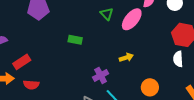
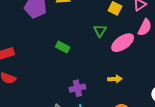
yellow arrow: (126, 58) -> (115, 79), moved

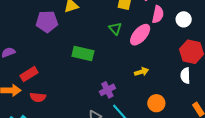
green rectangle: (63, 47) -> (83, 54), size x1.5

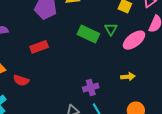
green rectangle: (83, 54) -> (88, 34), moved
red rectangle: (29, 74) -> (39, 47), moved

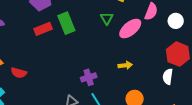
green rectangle: (88, 34) -> (66, 23), moved, turned 45
red rectangle: (39, 47) -> (43, 29), moved

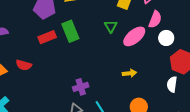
white circle: (176, 21) -> (166, 38), moved
red semicircle: (19, 73) -> (24, 65), moved
purple cross: (89, 77) -> (81, 87), moved

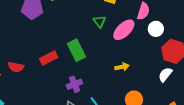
green rectangle: (70, 31) -> (76, 50), moved
red rectangle: (47, 37) -> (49, 58), moved
white semicircle: (172, 84) -> (165, 75), turned 35

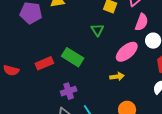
pink ellipse: (124, 30) -> (127, 52), moved
green rectangle: (76, 50) -> (73, 57), turned -35

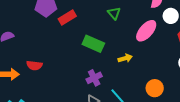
red rectangle: (44, 63) -> (67, 17), moved
yellow arrow: (117, 76) -> (125, 58), moved

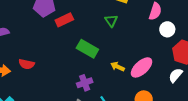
pink ellipse: (146, 31) -> (142, 67), moved
yellow arrow: (125, 58) -> (118, 67), turned -144

